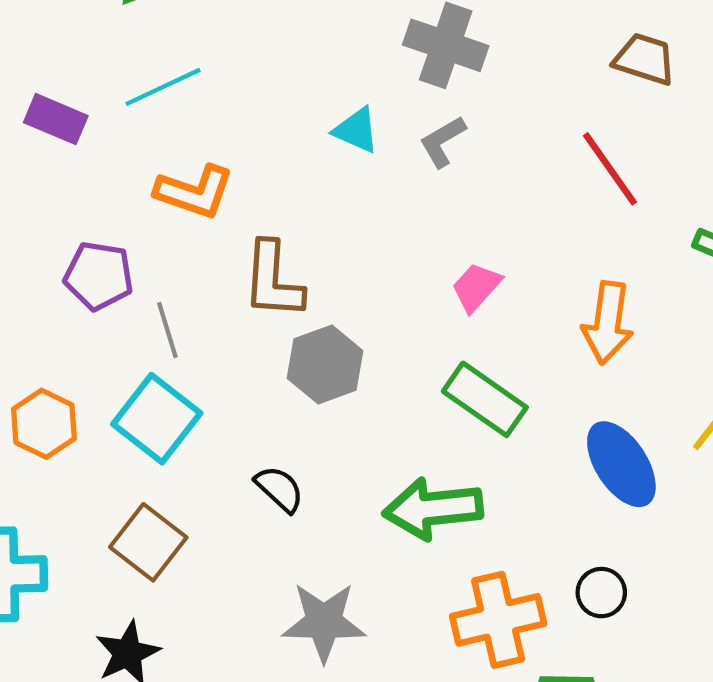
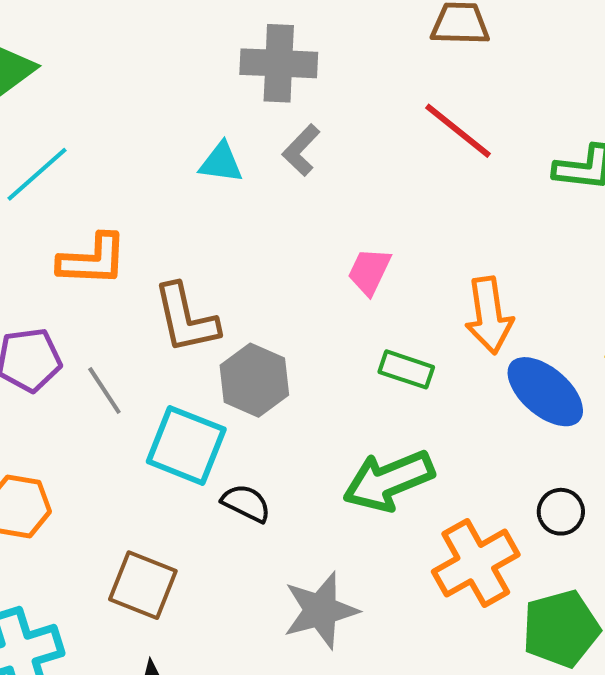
orange arrow: (608, 323) -> (489, 315), moved
green rectangle: (485, 399) -> (406, 369), size x0.7
cyan square: (157, 419) -> (186, 445), moved

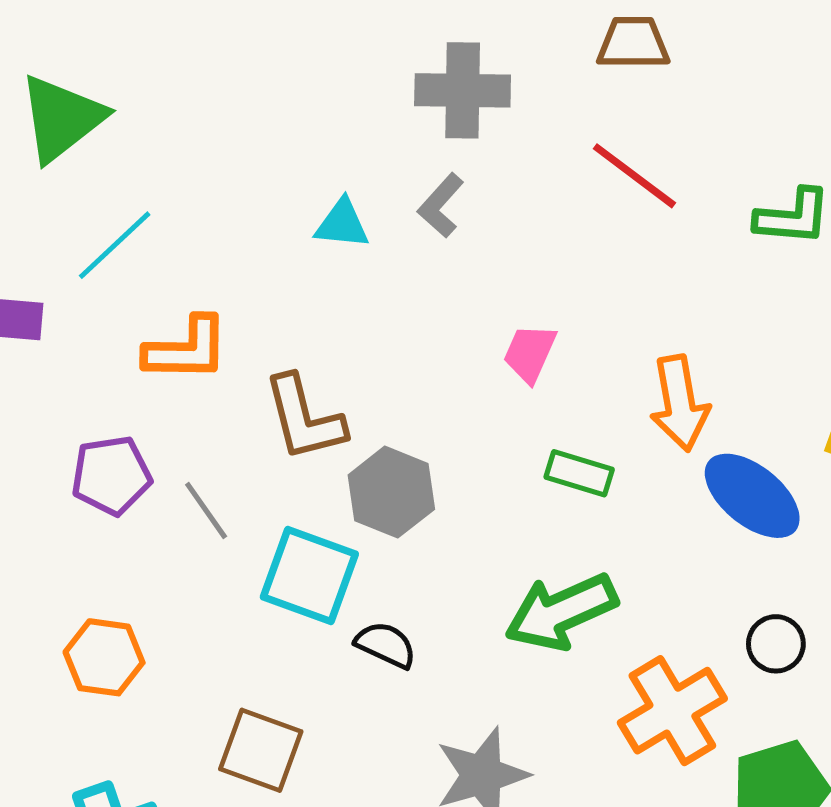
gray cross: (279, 63) -> (463, 90), moved

